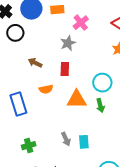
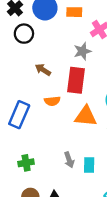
red rectangle: (65, 69) -> (76, 80), size x1.6
blue rectangle: (18, 104) -> (19, 115), turned 35

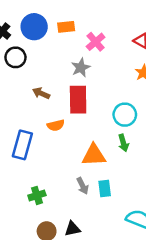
orange triangle: (86, 116) -> (94, 155), moved

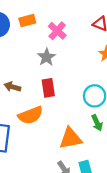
red rectangle: (78, 100) -> (48, 88), size x0.7
orange semicircle: (56, 125) -> (31, 115), size x1.5

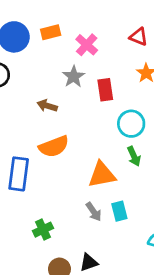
brown arrow: (12, 87) -> (47, 106), moved
red rectangle: (48, 88) -> (105, 90), moved

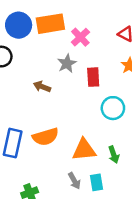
orange rectangle: (51, 32) -> (50, 24), size x1.6
orange semicircle: (54, 146) -> (46, 137), moved
green arrow: (134, 156) -> (114, 155), moved

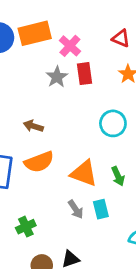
red rectangle: (93, 77) -> (84, 74), moved
brown arrow: (42, 87) -> (33, 126), moved
orange triangle: (84, 150) -> (84, 173), turned 30

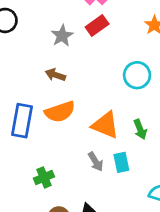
red rectangle: (84, 74) -> (97, 26), moved, turned 60
gray star: (57, 77) -> (62, 36), moved

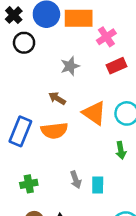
red rectangle: (97, 26) -> (116, 66), moved
orange triangle: (105, 125) -> (94, 113), moved
green arrow: (140, 129) -> (121, 150), moved

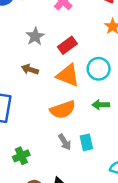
red rectangle: (116, 66) -> (67, 45), moved
orange semicircle: (54, 131) -> (63, 110), moved
green arrow: (121, 150) -> (101, 105), turned 112

